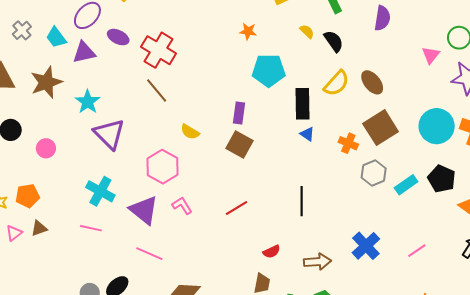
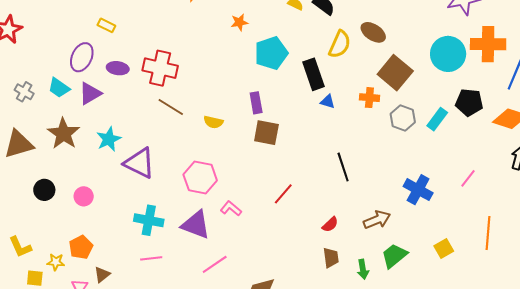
cyan star: (88, 102) -> (109, 139), turned 30
yellow semicircle: (190, 132) -> (213, 122), moved
pink line: (149, 254) -> (215, 264), turned -40

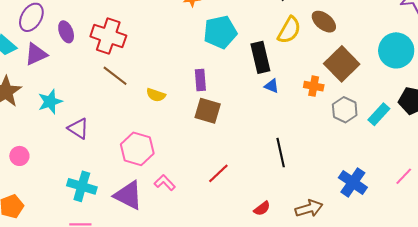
purple ellipse: (118, 68) -> (66, 32), turned 55
purple triangle: (139, 163) -> (78, 128), size x0.7

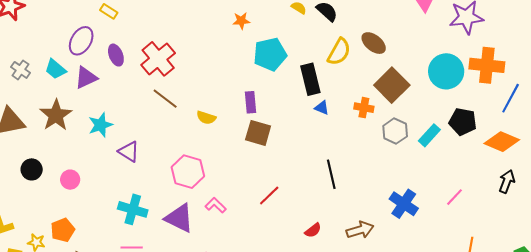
red cross: (108, 36) -> (158, 59), turned 32

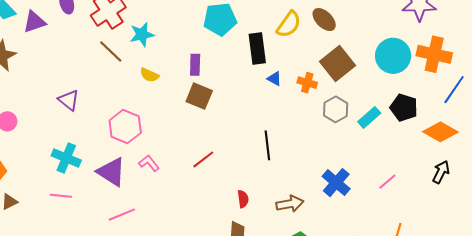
blue triangle: (322, 108) -> (274, 79), moved
cyan star: (100, 125) -> (142, 34), moved
red semicircle: (313, 230) -> (243, 199), turned -66

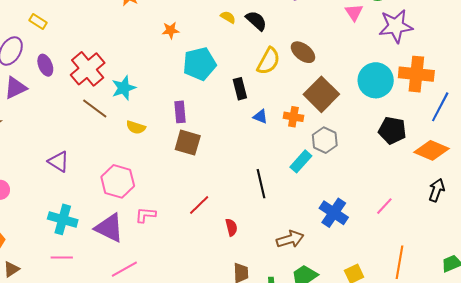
black rectangle: (257, 49) -> (240, 89), size x0.7
cyan rectangle: (369, 117) -> (301, 161), moved
pink L-shape: (149, 163) -> (146, 215), turned -40
red semicircle: (243, 199) -> (231, 227), moved

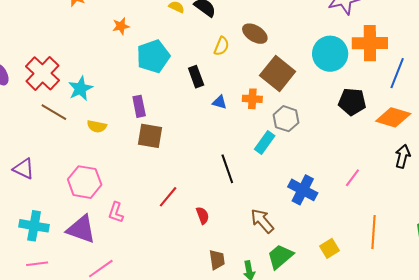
yellow semicircle: (268, 61) -> (221, 46), size x0.7
pink L-shape: (146, 215) -> (116, 212), turned -70
brown arrow: (290, 239) -> (262, 221), turned -108

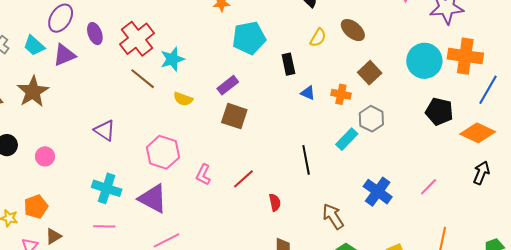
brown square: (278, 73) -> (370, 73), size x0.7
purple rectangle: (139, 106) -> (228, 85), turned 55
pink L-shape: (116, 212) -> (203, 175), moved

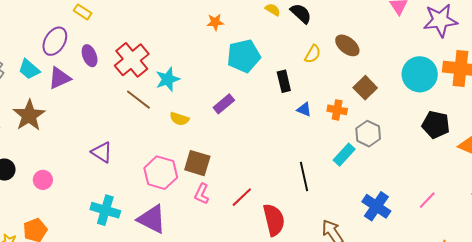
brown square: (234, 116) -> (197, 163), moved
red semicircle: (275, 202) -> (274, 220), size x1.8

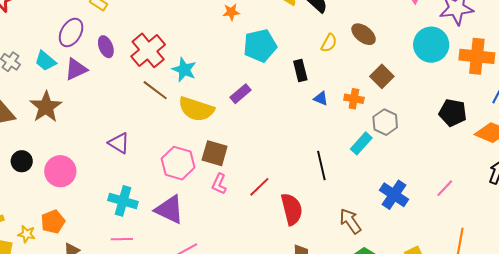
cyan circle: (420, 74) -> (431, 45), moved
cyan star: (168, 79) -> (184, 70), turned -30
yellow semicircle: (179, 119) -> (196, 109), size x1.8
pink circle: (43, 180) -> (60, 171), size x1.6

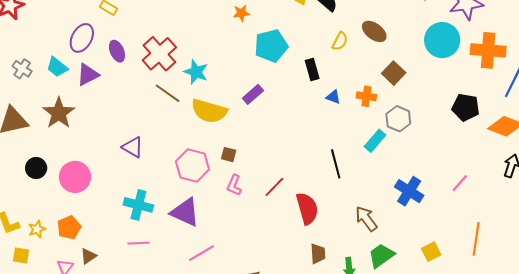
brown square: (215, 153) -> (229, 155), size x0.6
yellow star: (27, 234) -> (37, 229), moved, turned -30

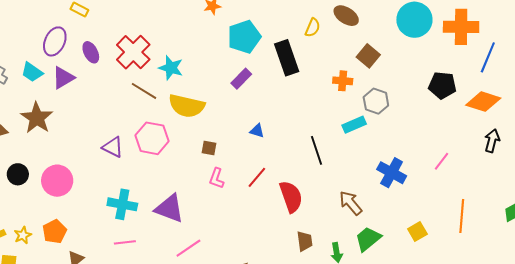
black rectangle: (312, 70) -> (287, 58), size x1.6
purple rectangle: (253, 94) -> (241, 79), moved
blue triangle: (333, 97) -> (257, 131), moved
cyan rectangle: (375, 141) -> (354, 125), turned 30
pink hexagon: (192, 165) -> (152, 138), moved

